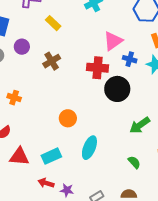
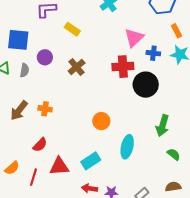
green arrow: (140, 125) -> (163, 126), moved, turned -30

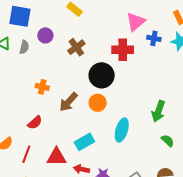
black circle: (146, 85) -> (102, 75), moved
brown arrow: (19, 110) -> (68, 102), moved
red triangle: (59, 166) -> (57, 157), moved

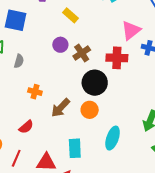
purple circle: (45, 35) -> (60, 45), moved
gray semicircle: (24, 47) -> (19, 61), moved
brown cross: (76, 47) -> (82, 53), moved
cyan rectangle: (84, 142) -> (75, 148), turned -66

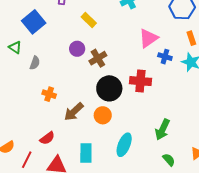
blue square: (16, 20) -> (34, 22), turned 35
red cross: (117, 58) -> (140, 81), moved
red semicircle: (26, 127) -> (47, 138), moved

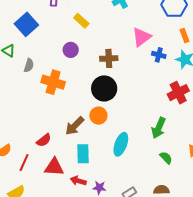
brown cross: (98, 58) -> (109, 58), moved, turned 30
red cross: (140, 81) -> (178, 93), moved, turned -30
orange cross: (49, 94) -> (53, 82), moved, size x1.6
brown arrow: (74, 112) -> (75, 126), moved

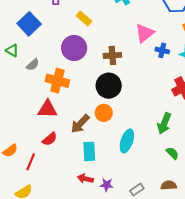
purple circle: (71, 50) -> (74, 48), size x1.6
gray semicircle: (29, 65) -> (33, 65), turned 32
red triangle: (54, 167) -> (48, 109), moved

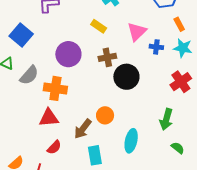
yellow rectangle: (84, 19) -> (99, 26), moved
gray semicircle: (33, 65) -> (29, 75), size x1.5
black circle: (109, 86) -> (126, 77), moved

